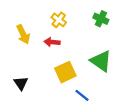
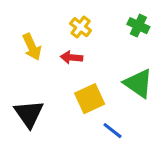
black triangle: (21, 83) -> (29, 114), size x1.5

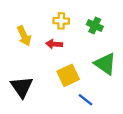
green cross: (138, 26) -> (95, 26), moved
yellow cross: (81, 27) -> (61, 21), turned -35

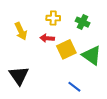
yellow square: (68, 75) -> (66, 49), moved

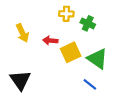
yellow cross: (53, 18) -> (66, 14), moved
blue line: (74, 87) -> (90, 84), moved

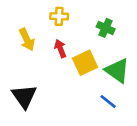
yellow cross: (66, 14) -> (59, 16), moved
red arrow: (50, 41) -> (60, 49), turned 64

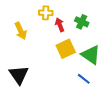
red arrow: (60, 49) -> (60, 25), moved

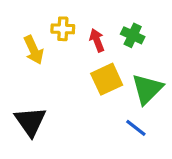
yellow cross: (46, 13) -> (63, 29), moved
green triangle: (91, 55) -> (147, 89), turned 40

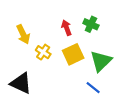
yellow cross: (63, 29) -> (43, 52), moved, turned 32
black triangle: (30, 121) -> (21, 83), turned -30

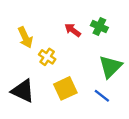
red arrow: (66, 28) -> (73, 30), turned -32
yellow square: (73, 54) -> (65, 88), moved

